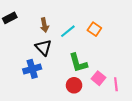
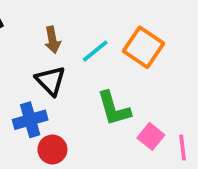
orange square: (94, 29) -> (143, 47), size x1.5
red circle: (74, 85) -> (52, 149), moved

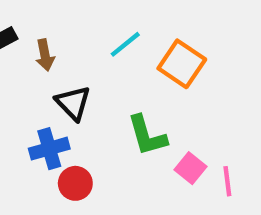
brown arrow: (52, 40) -> (45, 55), moved
cyan line: (95, 51) -> (125, 44), moved

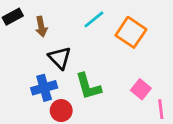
green L-shape: (147, 136) -> (88, 86), moved
pink square: (190, 168) -> (141, 89), moved

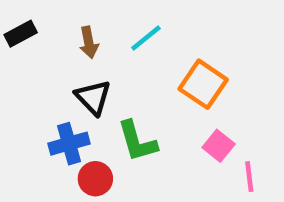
brown arrow: (41, 27) -> (89, 42), moved
orange square: (131, 32) -> (203, 84), moved

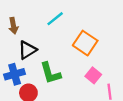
brown arrow: (89, 42) -> (13, 26), moved
black triangle: (93, 97) -> (27, 50), turned 42

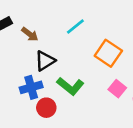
brown arrow: (13, 26) -> (30, 34), turned -42
green L-shape: (50, 73) -> (70, 86), turned -35

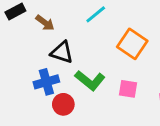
black triangle: (45, 61) -> (62, 52), turned 50
pink square: (117, 89) -> (128, 89), moved, turned -30

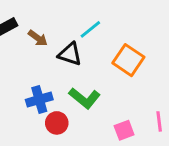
black triangle: (62, 52) -> (70, 54), moved
pink square: (128, 89) -> (124, 130), moved, turned -30

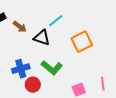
orange square: (128, 60) -> (82, 42), turned 30

